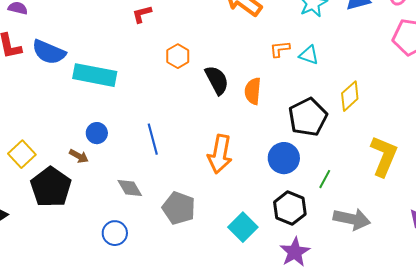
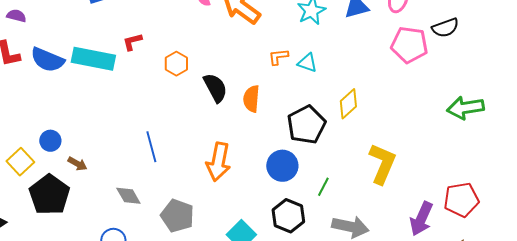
red L-shape: (142, 14) -> (132, 42), moved
cyan rectangle: (95, 75) -> (93, 59), moved
blue circle: (97, 133) -> (50, 141), moved

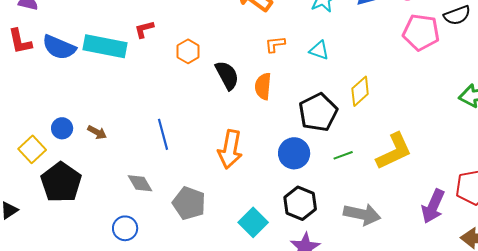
orange L-shape: (278, 57) -> (275, 44), moved
brown arrow: (77, 164) -> (97, 132), moved
yellow L-shape: (382, 164) -> (394, 151), turned 42
green line: (323, 187) -> (343, 155), moved, turned 42

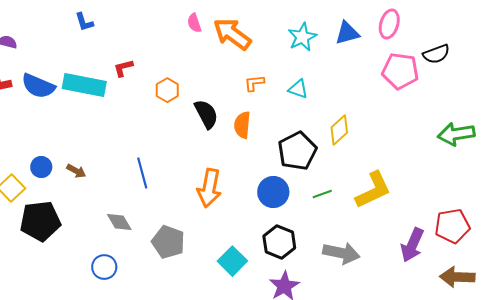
black pentagon: (61, 182) -> (40, 221), turned 30

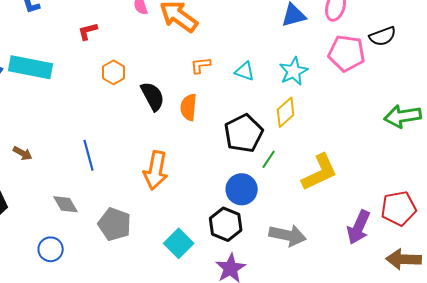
cyan star: (302, 37) -> (294, 71), moved
red L-shape: (123, 68) -> (88, 31), moved
blue circle: (273, 192) -> (242, 189), moved
green line: (322, 194) -> (269, 159), moved, turned -36

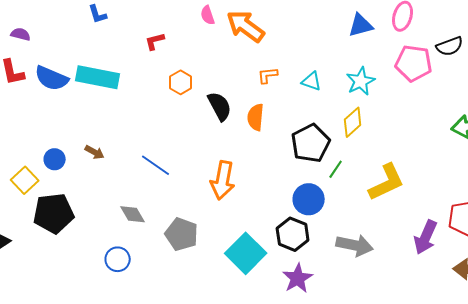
brown arrow: (23, 153) -> (95, 152), moved
blue line: (89, 155) -> (156, 165), turned -40
cyan square: (179, 243) -> (246, 253), size x1.4

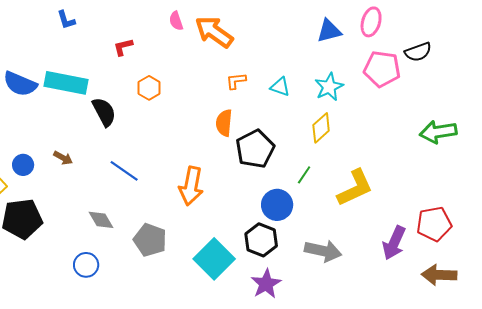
black semicircle: (220, 106) -> (104, 112), moved
black pentagon: (311, 143) -> (255, 149), moved

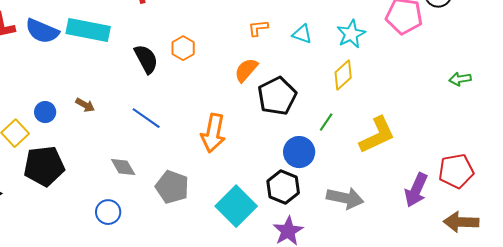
orange hexagon: (149, 88) -> (183, 48), moved
black semicircle: (104, 112) -> (146, 59), moved
orange semicircle: (224, 123) -> (246, 70), turned 36
green arrow: (438, 132) -> (460, 79), size x0.6

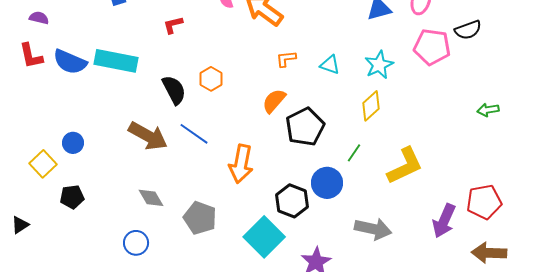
brown arrow: (85, 105) -> (148, 136), moved, size x2.0
blue line: (146, 118) -> (194, 134), moved
black pentagon: (44, 166) -> (72, 197), size x0.6
black hexagon: (283, 187) -> (292, 201), moved

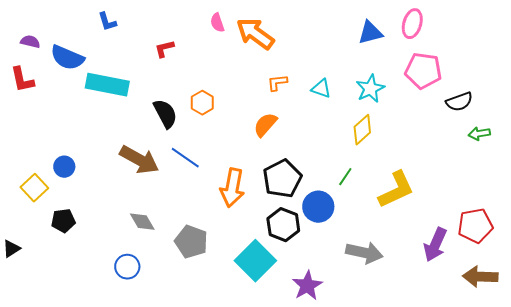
black semicircle: (468, 30) -> (459, 102), moved
blue semicircle: (70, 62) -> (67, 58), moved
black pentagon: (305, 127) -> (282, 179), moved

